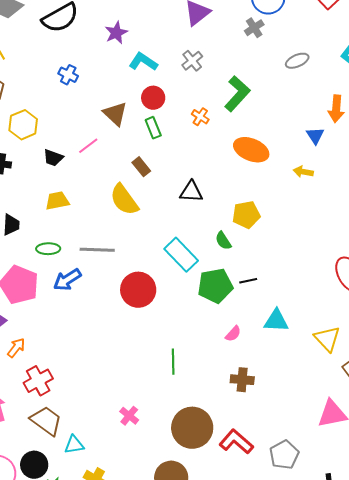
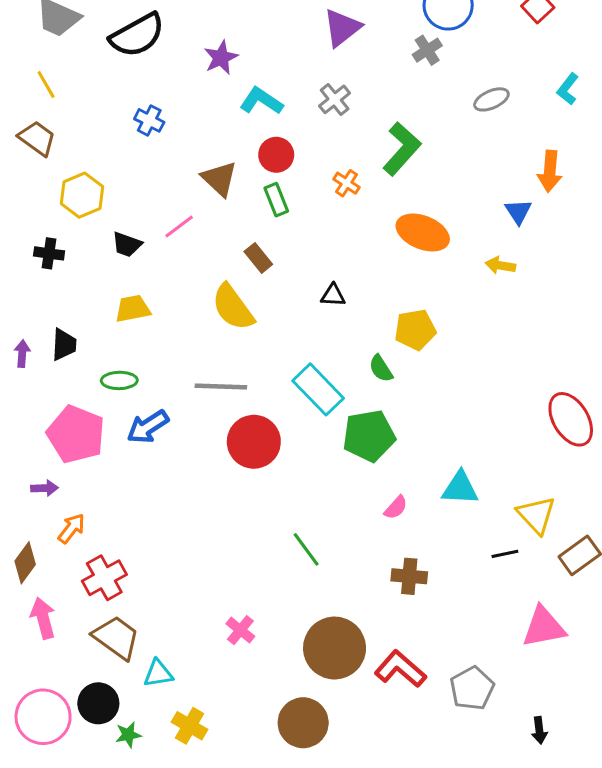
black triangle: (191, 192) -> (333, 295), size x0.7
gray line: (97, 250) -> (221, 386), moved
black line: (248, 281) -> (505, 554), moved
green line: (173, 362) -> (306, 549), turned -35

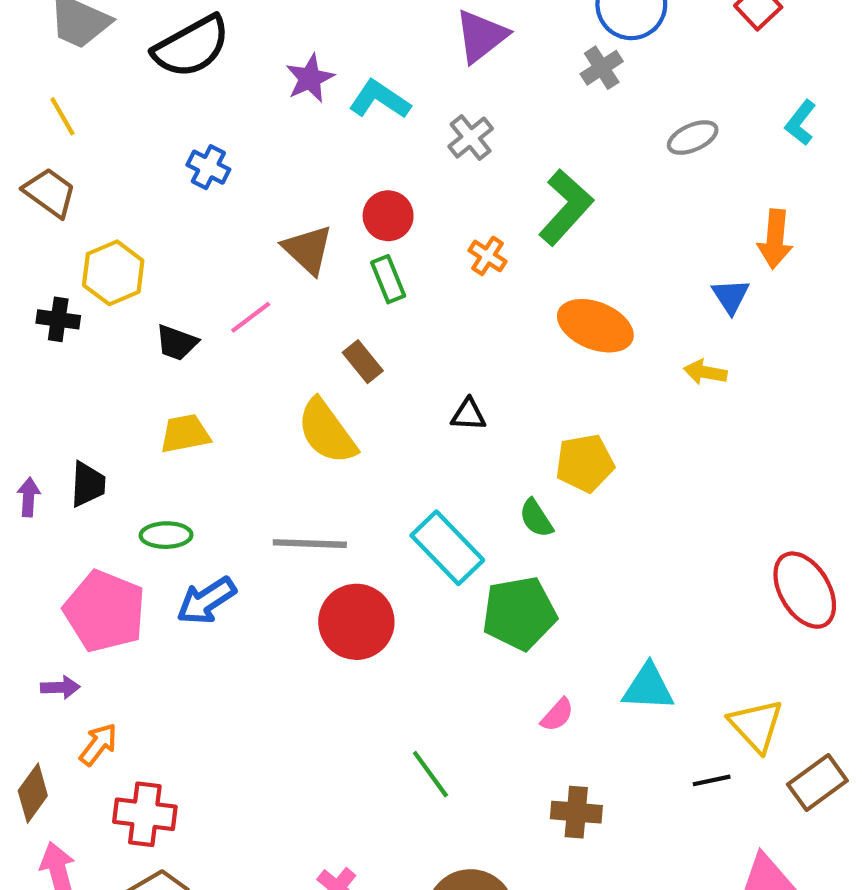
cyan L-shape: (261, 101) -> (380, 99), moved
black cross: (49, 253) -> (58, 319), moved
red cross: (104, 578) -> (145, 814), turned 36

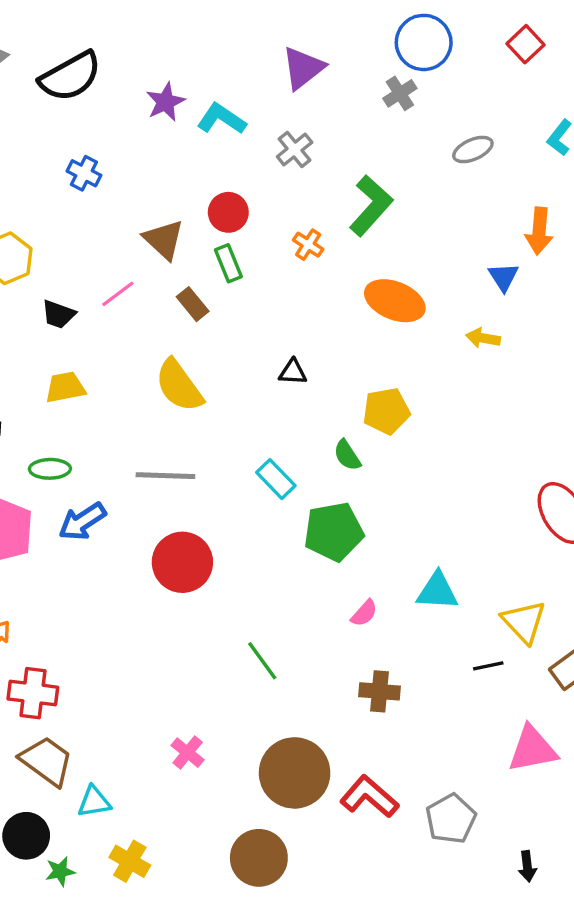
brown rectangle: (363, 362) -> (193, 304), moved
cyan rectangle: (447, 548) -> (276, 479), size x0.7
red circle: (356, 622) -> (182, 562), moved

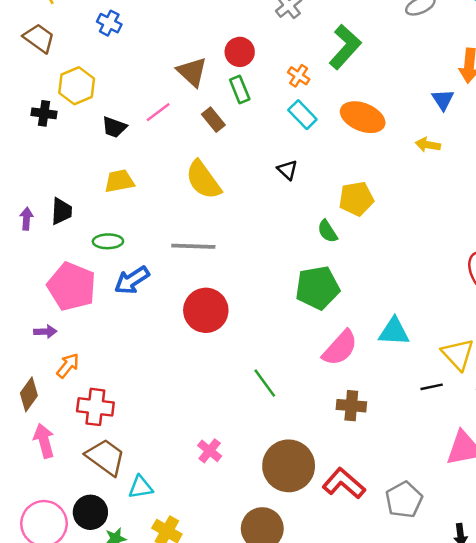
blue cross: (84, 173) -> (109, 23), moved
black triangle: (293, 372) -> (287, 170), turned 40
cyan rectangle: (276, 479) -> (302, 115), moved
pink semicircle: (364, 613) -> (340, 348), size x1.8

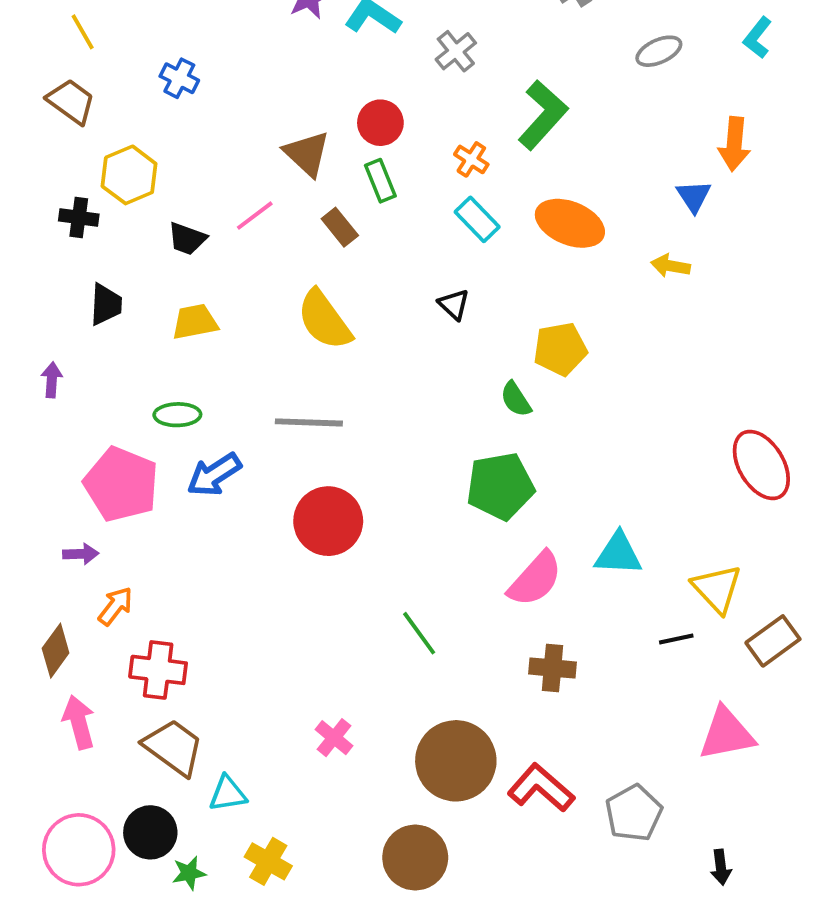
black trapezoid: (62, 211) -> (106, 304), moved

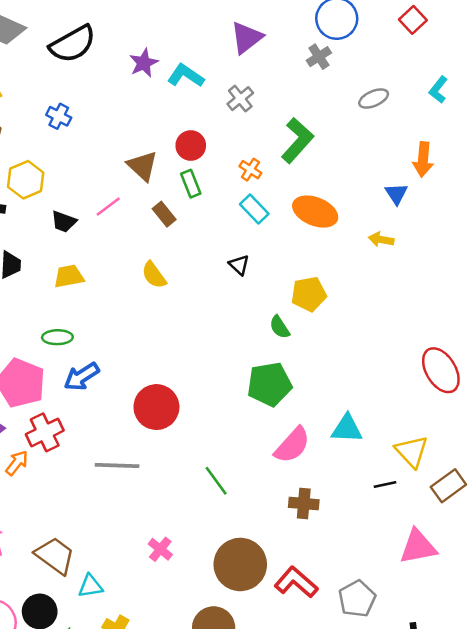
yellow semicircle: (324, 320) -> (154, 275), size x0.7
gray line: (309, 422) -> (117, 465), moved
red cross: (158, 670) -> (45, 432), moved, turned -33

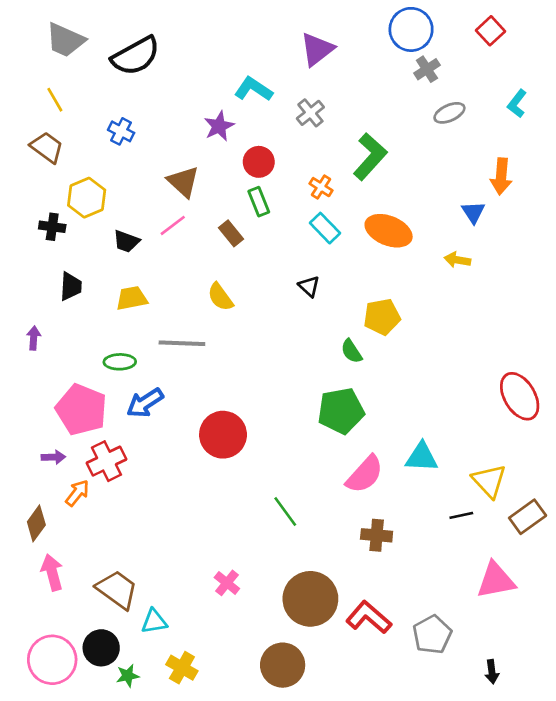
gray cross: (319, 57) -> (427, 69), moved
purple star: (144, 63) -> (219, 126), moved
brown triangle: (142, 166) -> (183, 182), moved
gray line: (117, 465) -> (182, 343), moved

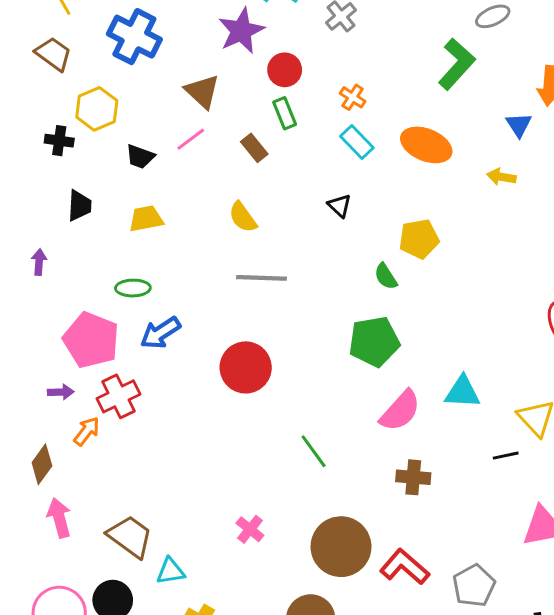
purple star: (219, 126) -> (241, 31), size x1.4
blue cross: (121, 131) -> (134, 37), size x1.8
green L-shape: (370, 157) -> (457, 64), moved
gray line: (182, 343) -> (262, 278), moved

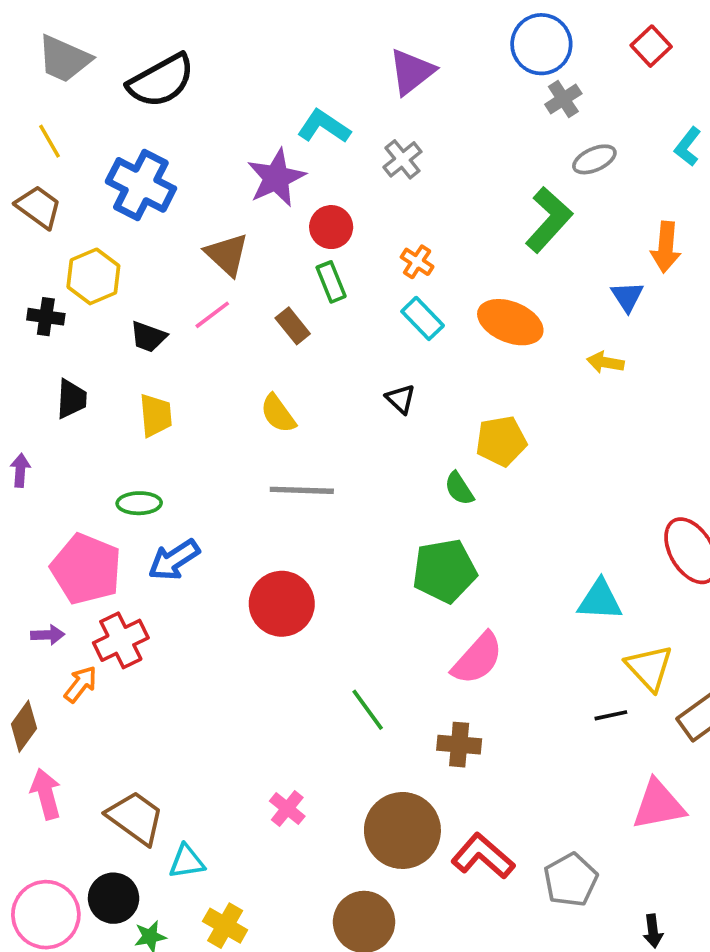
yellow trapezoid: (146, 219) -> (156, 415), turned 96
cyan triangle: (462, 392) -> (600, 600), moved
brown cross: (413, 477) -> (459, 745), moved

